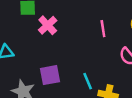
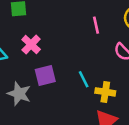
pink cross: (48, 25) -> (31, 45), moved

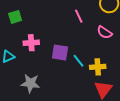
pink cross: (31, 45) -> (31, 43), turned -35
purple square: (45, 75) -> (60, 52), moved, turned 36

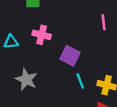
cyan line: (79, 61) -> (80, 81), moved

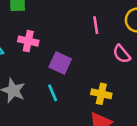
cyan line: (80, 81) -> (53, 93), moved

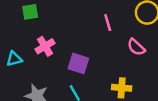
pink cross: (28, 41) -> (45, 46), turned -36

